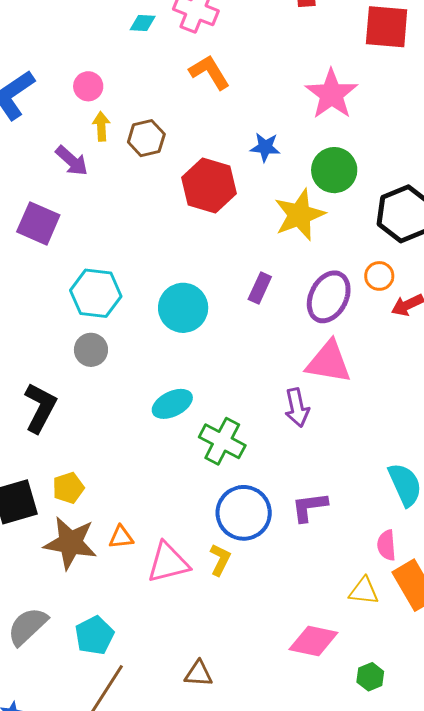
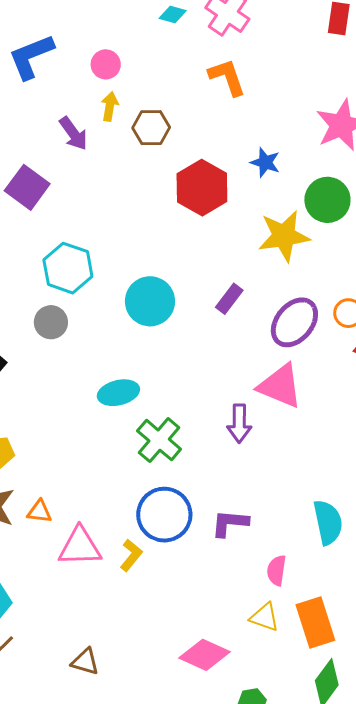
pink semicircle: (386, 545) -> (276, 570), moved

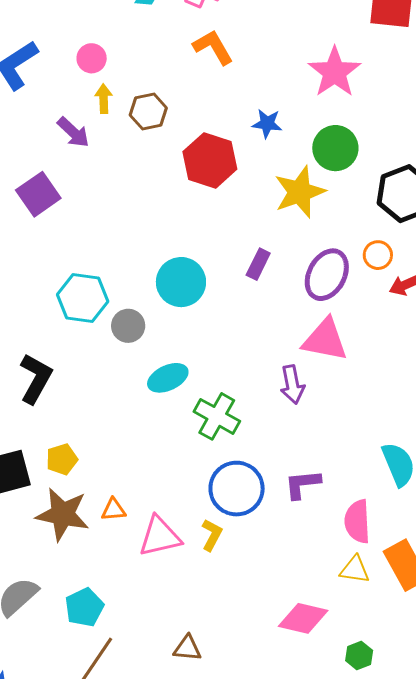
purple square: (27, 187) -> (38, 194), turned 30
cyan hexagon: (68, 268) -> (83, 298), moved
gray circle: (51, 322) -> (128, 326), moved
pink semicircle: (276, 570) -> (357, 521), size x1.4

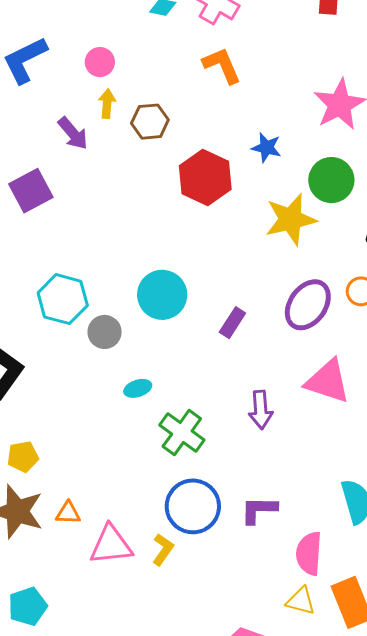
purple rectangle: (258, 264) -> (232, 323), moved
pink triangle: (325, 340) -> (328, 381), moved
cyan ellipse: (168, 378) -> (138, 388), size x0.7

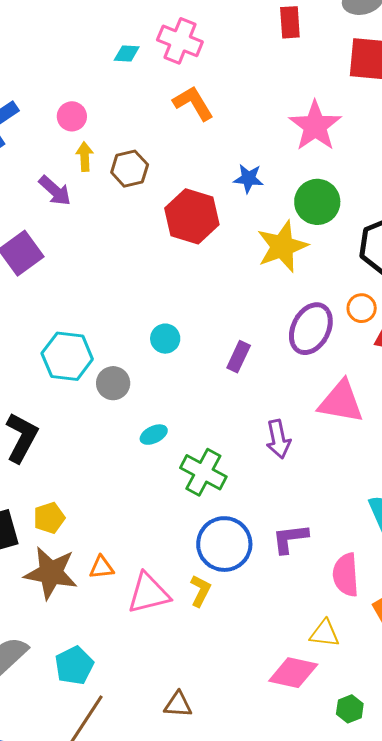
cyan circle: (162, 295) -> (165, 339), size x0.6
yellow triangle: (301, 601) -> (325, 633), moved

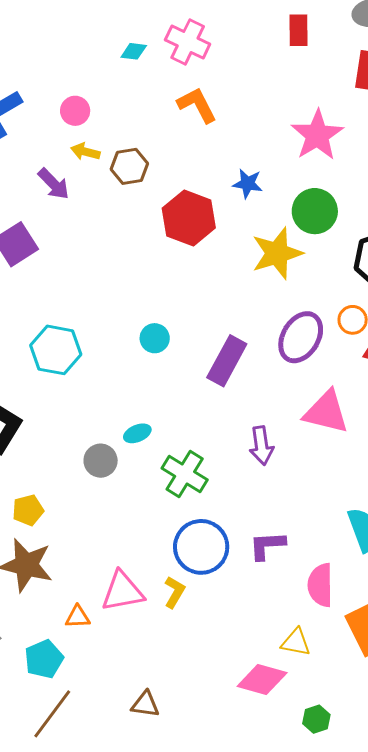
yellow arrow: (85, 157) -> (85, 152), turned -76
purple rectangle: (239, 357) -> (227, 361), size x1.6
gray circle: (113, 383) -> (101, 461), moved
orange triangle: (102, 567) -> (78, 617), moved

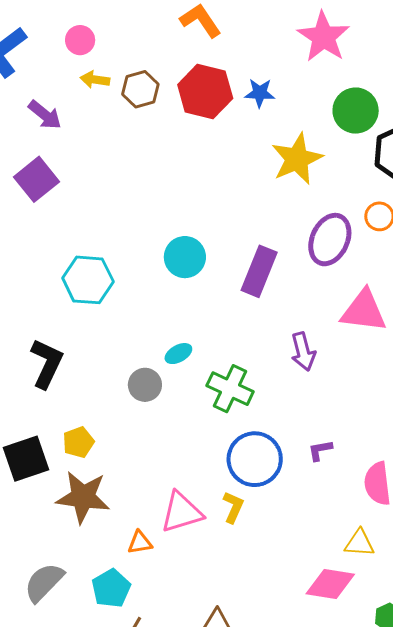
purple arrow: (54, 184) -> (45, 115), moved
green circle: (315, 211) -> (356, 111), moved
red hexagon: (189, 218) -> (205, 91), moved
cyan circle: (155, 338) -> (185, 257), size x1.4
purple L-shape: (267, 545) -> (320, 450), size x0.7

